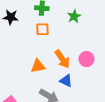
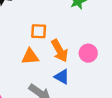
orange square: (42, 29) -> (39, 31), moved

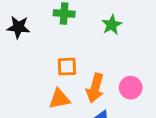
orange arrow: (60, 51) -> (95, 88), turned 50

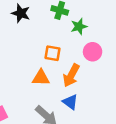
green star: (112, 25) -> (79, 26), moved
pink circle: (131, 88) -> (93, 52), moved

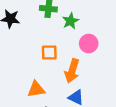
orange triangle: (41, 78) -> (36, 89), moved

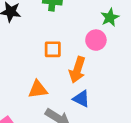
green star: (70, 21) -> (110, 17), moved

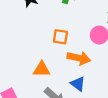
orange arrow: (77, 70) -> (79, 58), turned -105

